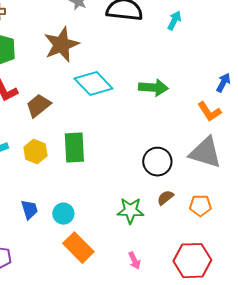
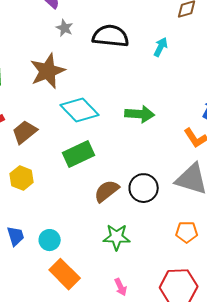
green rectangle: (74, 148) -> (79, 154), moved, turned 68
brown semicircle: (165, 198) -> (107, 191), moved, size x1.5

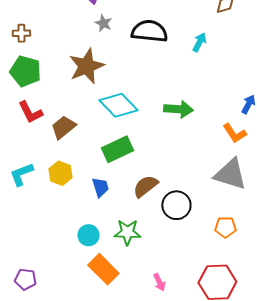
black circle: (144, 188) -> (176, 205), moved
blue trapezoid: (16, 236) -> (100, 187), moved
green star: (117, 237) -> (127, 232), moved

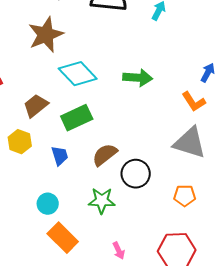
brown trapezoid: (63, 127) -> (36, 106), moved
green star: (127, 232) -> (102, 201), moved

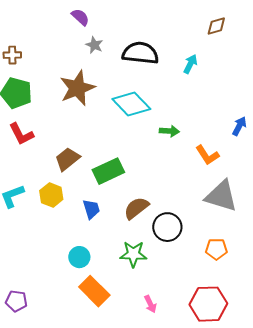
cyan diamond: (78, 74) -> (131, 104), moved
green arrow: (138, 78) -> (169, 131), size x0.7
orange L-shape: (194, 102) -> (207, 155), moved

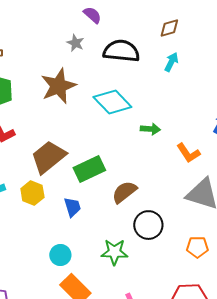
purple semicircle: (80, 17) -> (92, 15), moved
brown diamond: (216, 26) -> (169, 28), moved
brown trapezoid: (67, 159) -> (48, 157), size x1.4
brown semicircle: (136, 208) -> (124, 192), moved

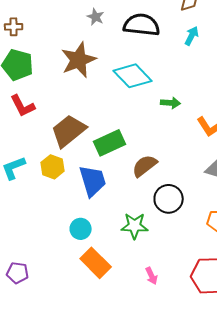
blue trapezoid: (72, 207) -> (93, 181), size x1.6

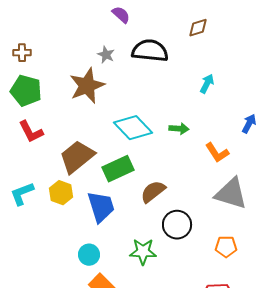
gray star: (96, 17) -> (106, 55), moved
cyan arrow: (192, 36) -> (207, 84), moved
cyan diamond: (133, 76) -> (133, 128), moved

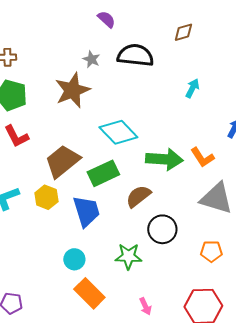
green arrow: (179, 129) -> (164, 159), moved, size x1.8

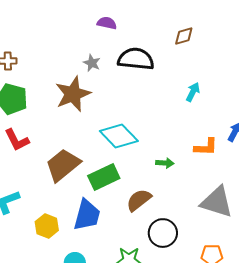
purple semicircle: (106, 19) -> (107, 23), turned -30
orange L-shape: (202, 157) -> (206, 147), moved, turned -55
green arrow: (164, 159) -> (165, 163), size x0.5
yellow hexagon: (46, 197) -> (47, 226), moved
blue trapezoid: (86, 211) -> (87, 215), turned 32

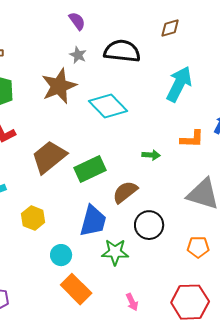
purple semicircle: (107, 23) -> (77, 21), moved, turned 42
cyan arrow: (193, 92) -> (179, 84), size x1.8
cyan diamond: (119, 136) -> (108, 106), moved
blue trapezoid: (87, 215) -> (93, 221), moved

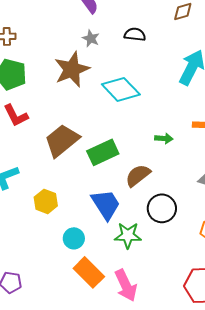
black semicircle: (122, 51) -> (135, 34), size x0.6
blue trapezoid: (93, 221) -> (106, 204), turned -48
pink arrow: (132, 302) -> (126, 285), moved, size x1.8

